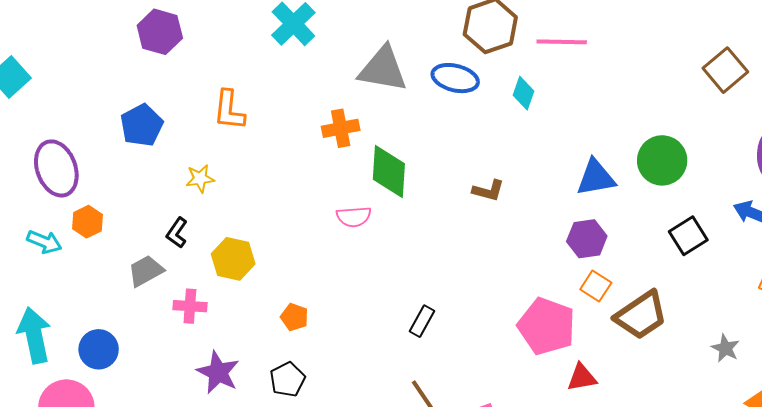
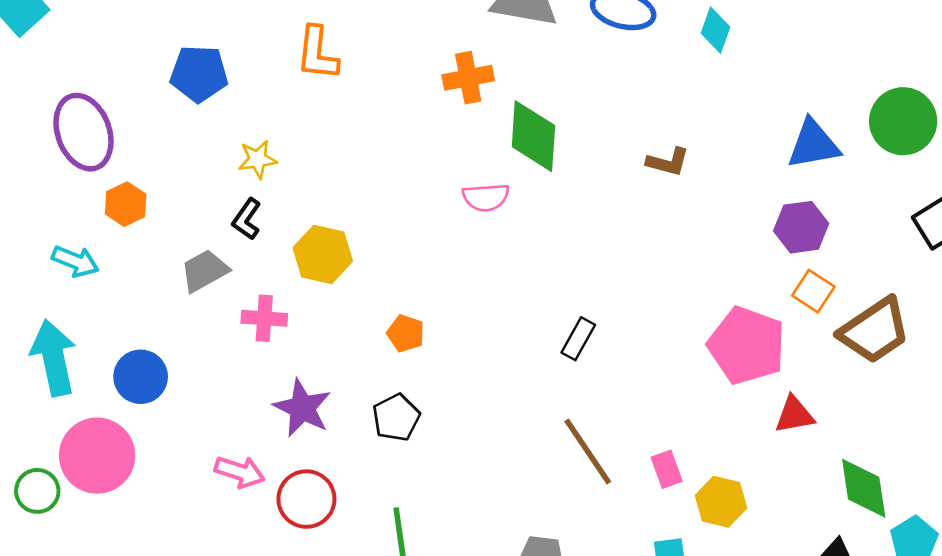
blue pentagon: (142, 125) -> (199, 74), turned 30
yellow star: (200, 179) -> (257, 159), moved
cyan arrow: (44, 242) -> (75, 261), moved

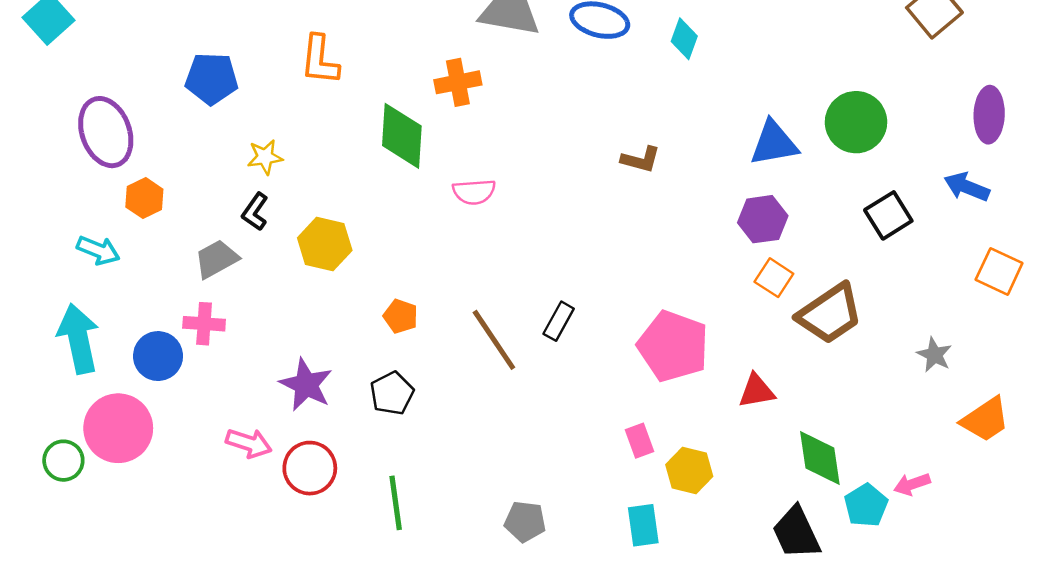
green diamond: (533, 136) -> (402, 136), moved
pink cross: (264, 318) -> (204, 324), moved
pink pentagon: (747, 345) -> (673, 346), moved
brown line: (588, 452) -> (494, 340), moved

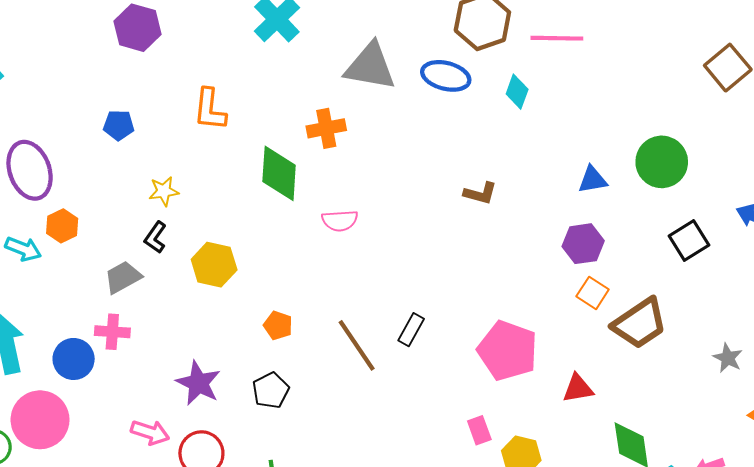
blue pentagon: (212, 79) -> (119, 125), size x0.7
blue triangle: (774, 143) -> (593, 180), size x0.7
cyan arrow: (98, 250) -> (23, 249), moved

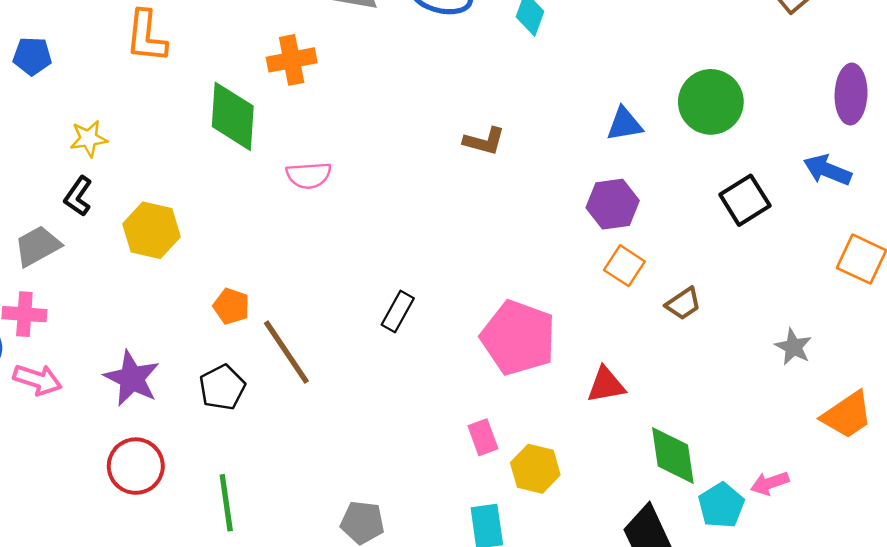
brown trapezoid: (640, 323) -> (683, 304), size x0.5
brown line: (357, 345) -> (286, 352), moved
pink arrow: (150, 432) -> (38, 380), moved

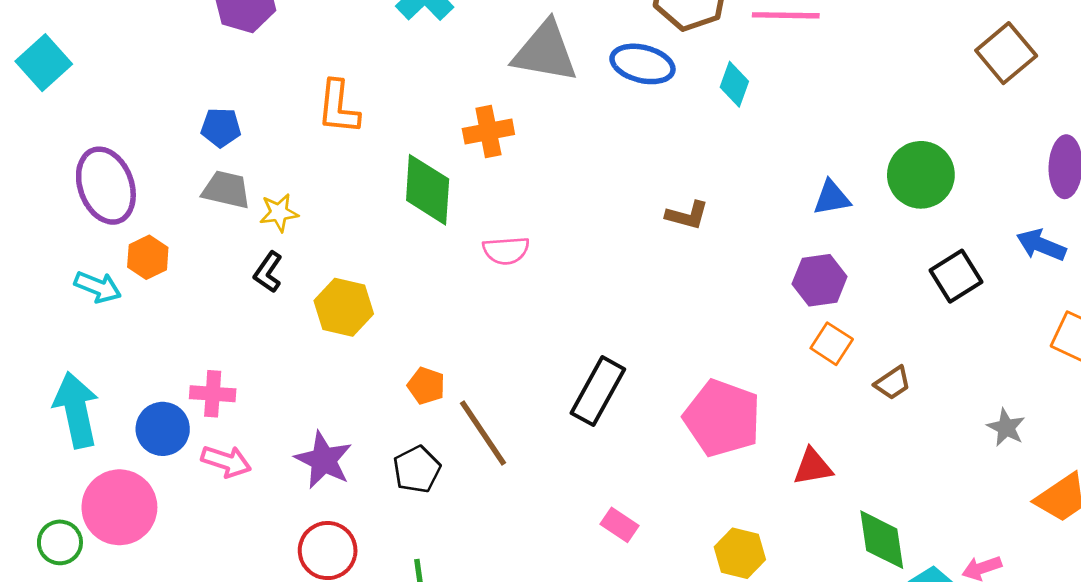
gray trapezoid: (38, 246) -> (226, 190), moved, turned 42
black rectangle: (398, 312) -> (598, 391), size x1.6
pink rectangle: (483, 437) -> (620, 525), moved, turned -36

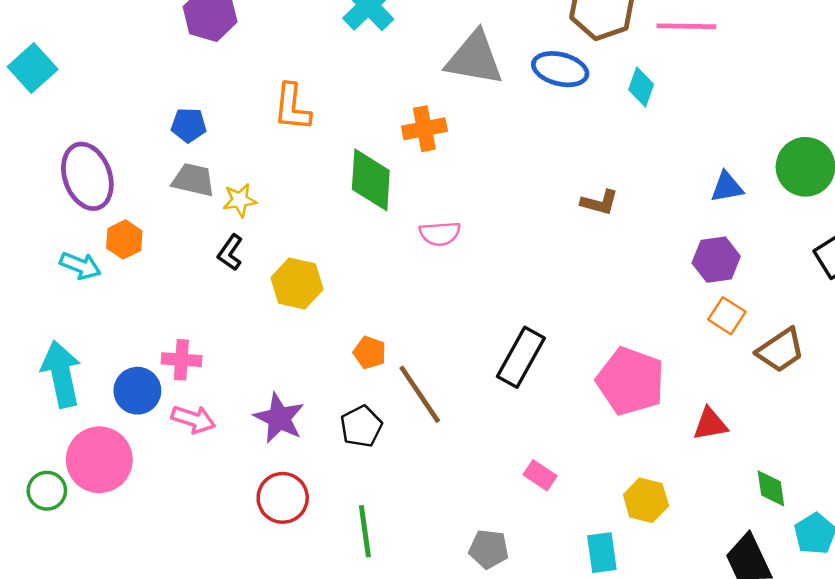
brown trapezoid: (893, 383) -> (780, 350), size x1.5
green diamond: (882, 540) -> (771, 488), size x0.7

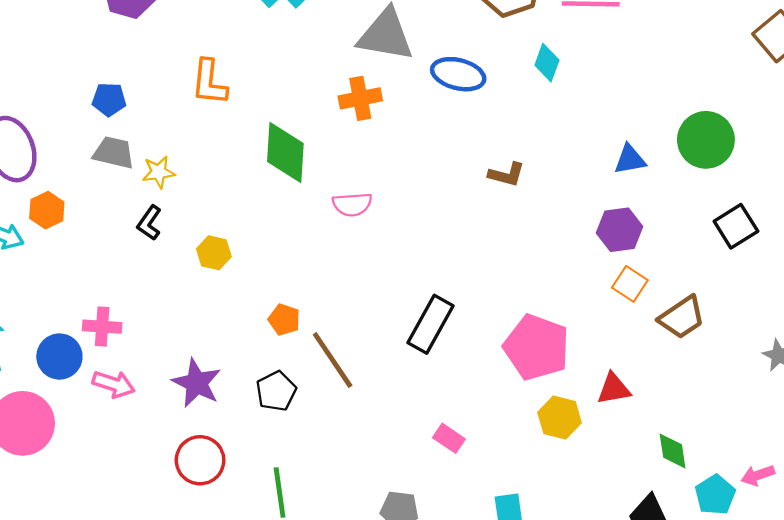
blue ellipse: (560, 69) -> (458, 74), moved
orange cross: (424, 129) -> (360, 98), moved
yellow hexagon: (297, 283) -> (214, 253), size x0.7
yellow hexagon: (646, 500) -> (560, 418), moved

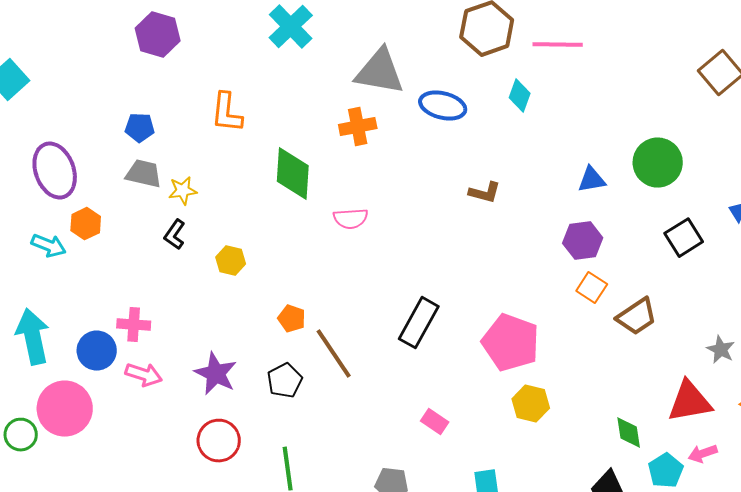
red triangle: (614, 389) -> (690, 402), moved, size x1.5

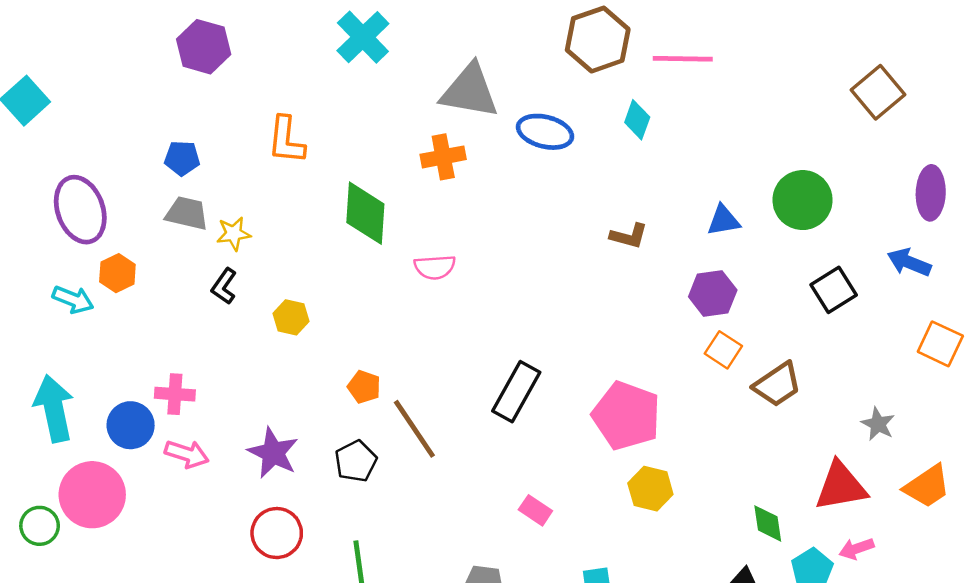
brown L-shape: (485, 193) -> (629, 236), moved

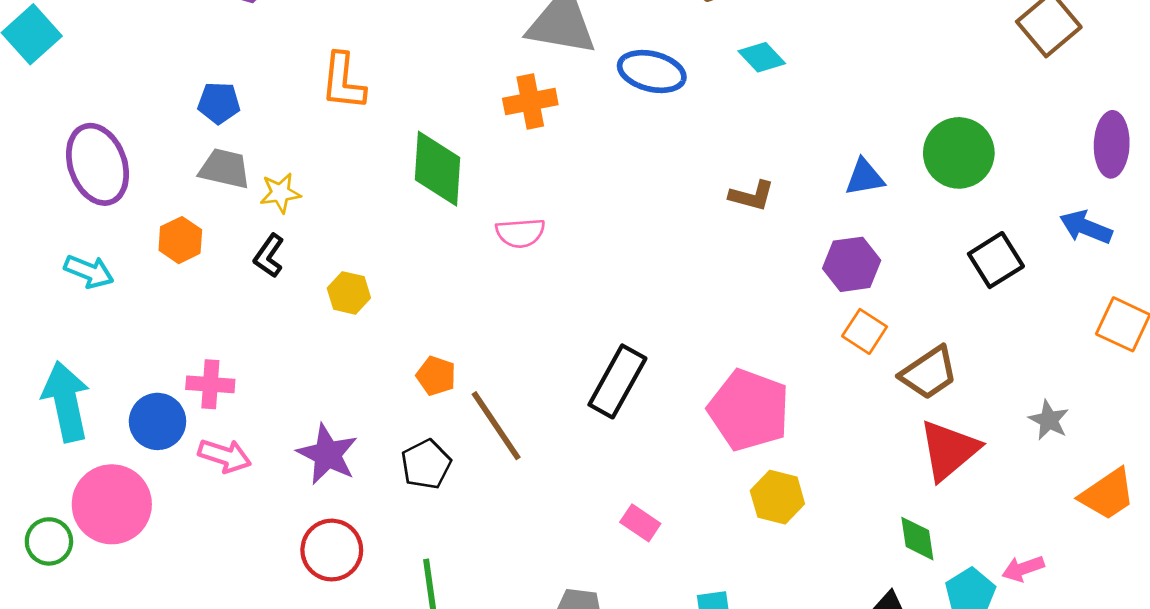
cyan diamond: (637, 120) -> (762, 57), turned -63
orange hexagon: (117, 273) -> (180, 240), moved
red triangle: (841, 486) -> (949, 450), moved, turned -30

